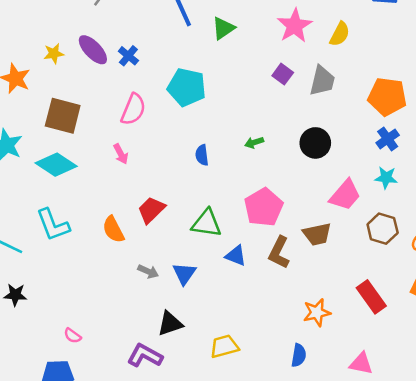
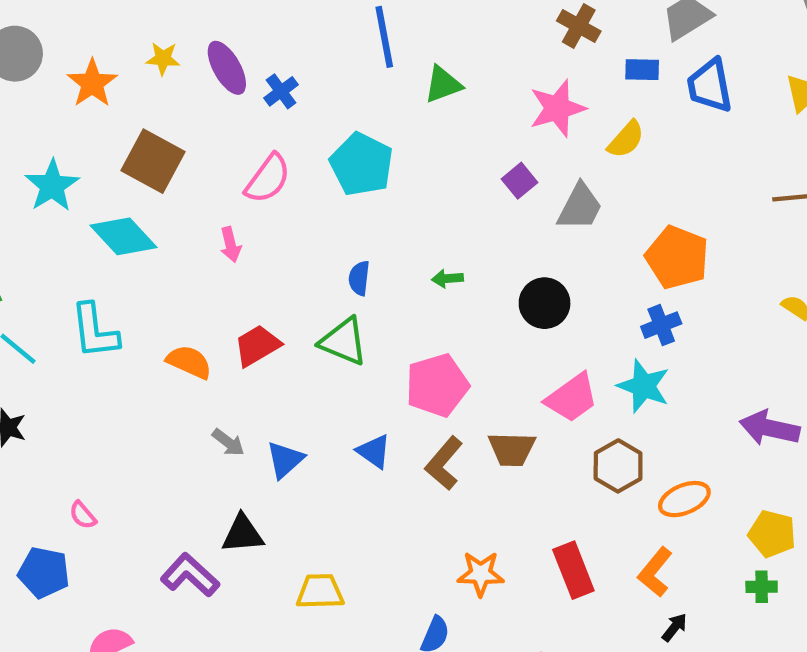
cyan star: (386, 178) -> (644, 386), size x1.4
green triangle: (207, 223) -> (344, 342), moved
orange semicircle: (113, 229) -> (189, 362), turned 128

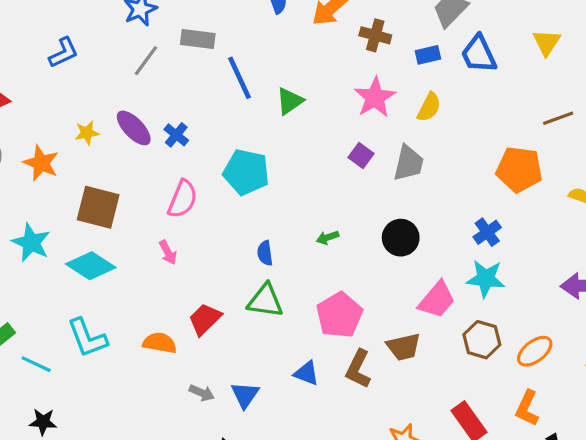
orange pentagon: (677, 257) -> (519, 169), moved

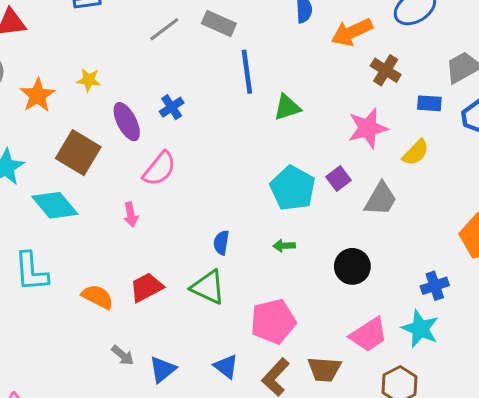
purple ellipse: (134, 128) -> (127, 122), moved
cyan pentagon: (246, 172) -> (293, 188), moved

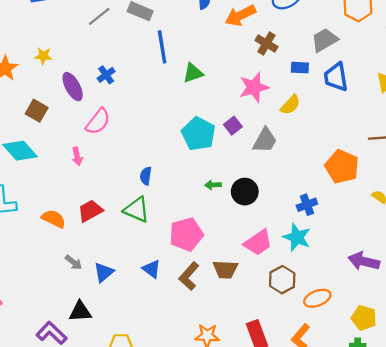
brown square: (78, 153) -> (37, 111), size x0.7
green arrow: (284, 246) -> (213, 185), moved

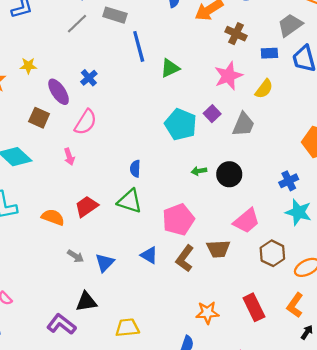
brown square: (37, 111) -> (39, 118), moved
cyan star: (297, 237) -> (298, 212), moved

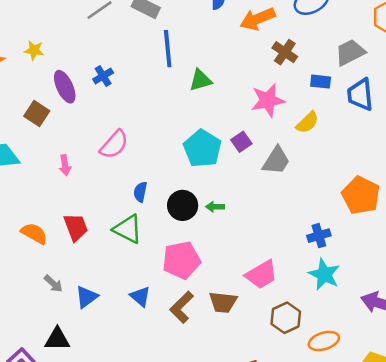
pink semicircle: (86, 122) -> (114, 144), moved
black circle: (229, 174) -> (183, 205), moved
red trapezoid: (86, 206) -> (76, 227), turned 95

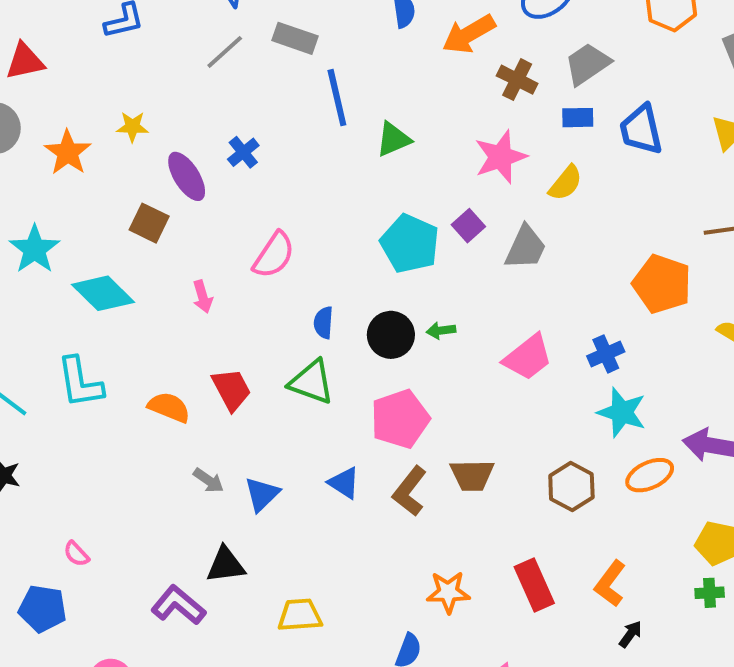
gray trapezoid: (350, 52) -> (587, 64), moved
pink trapezoid: (261, 275) -> (528, 357), moved
orange ellipse: (324, 341) -> (650, 475), moved

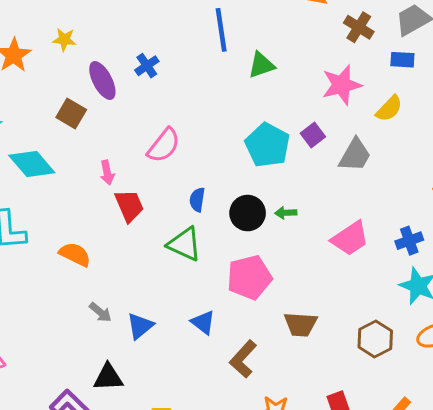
red trapezoid: (231, 389) -> (129, 206), moved
brown L-shape: (410, 491) -> (243, 359), moved

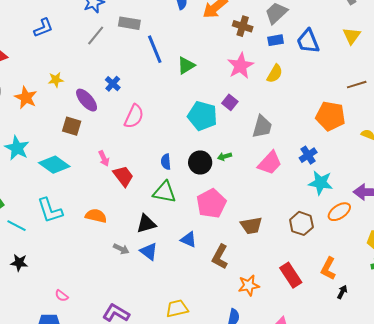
pink semicircle: (164, 145) -> (134, 116), moved
gray trapezoid: (355, 155) -> (262, 127), moved
blue triangle: (140, 326) -> (149, 252), turned -30
black triangle: (108, 377) -> (146, 224), moved

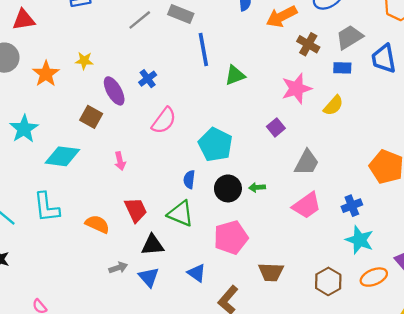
blue trapezoid: (308, 41) -> (384, 59), moved
cyan pentagon: (202, 116) -> (215, 145), moved
cyan diamond: (54, 165) -> (62, 156), turned -40
red trapezoid: (123, 176) -> (136, 210), moved
gray arrow: (121, 249) -> (118, 268), turned -56

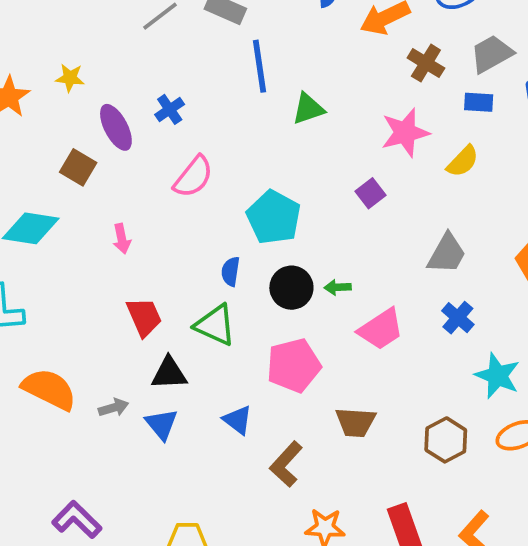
gray trapezoid: (307, 162) -> (447, 254), moved
pink trapezoid: (307, 205) -> (381, 329), moved
blue cross: (352, 206) -> (458, 318), moved, turned -30
orange semicircle: (97, 224) -> (49, 389), moved, size x1.4

